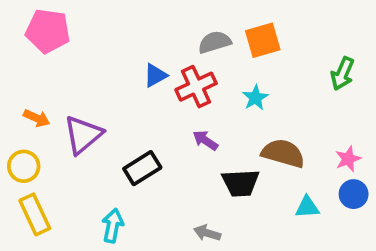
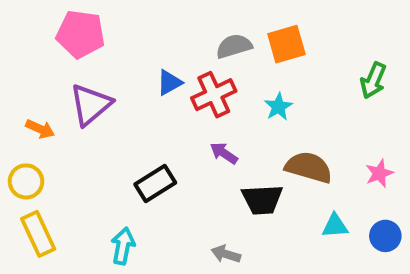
pink pentagon: (48, 31) -> (81, 34), moved
purple triangle: (83, 135) -> (91, 105), moved
blue circle: (354, 194) -> (385, 236), moved

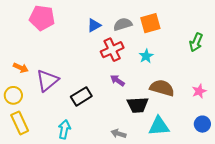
blue triangle: (169, 82) -> (94, 25), moved
purple triangle: (91, 105) -> (47, 80), moved
cyan triangle: (335, 226) -> (159, 126), moved, size x1.5

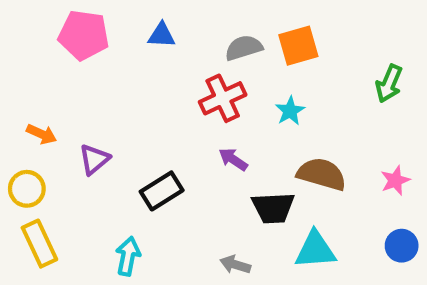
blue triangle: (94, 25) -> (162, 35), moved, turned 32
purple triangle: (47, 80) -> (94, 159), size x0.7

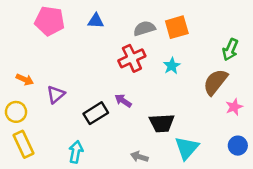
purple arrow: (233, 159) -> (123, 101), moved
brown semicircle: (322, 174) -> (215, 82), moved, turned -68
cyan triangle: (315, 250) -> (187, 148), turned -45

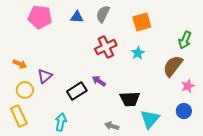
gray semicircle: (144, 28) -> (103, 14), moved, turned -48
yellow circle: (16, 112) -> (25, 90), moved
blue circle: (238, 146) -> (184, 111), moved

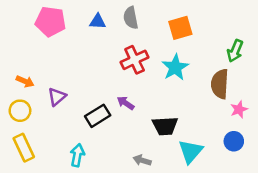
gray semicircle: (103, 14) -> (131, 18), turned -36
cyan star: (138, 53) -> (175, 67), size x1.5
brown semicircle: (173, 66) -> (220, 84), turned -35
yellow circle: (25, 90) -> (20, 111), moved

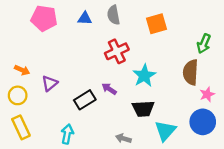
cyan star: (175, 67) -> (144, 76), moved
blue circle: (234, 141) -> (203, 122), size x1.5

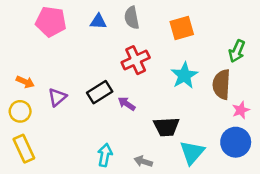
cyan star: (144, 76) -> (184, 75), moved
black rectangle: (85, 100) -> (100, 92), moved
cyan arrow: (67, 134) -> (105, 155), moved

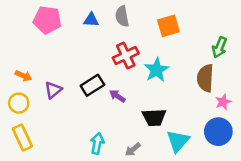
cyan star: (184, 75) -> (157, 70), moved
gray arrow: (143, 161) -> (133, 149), turned -56

